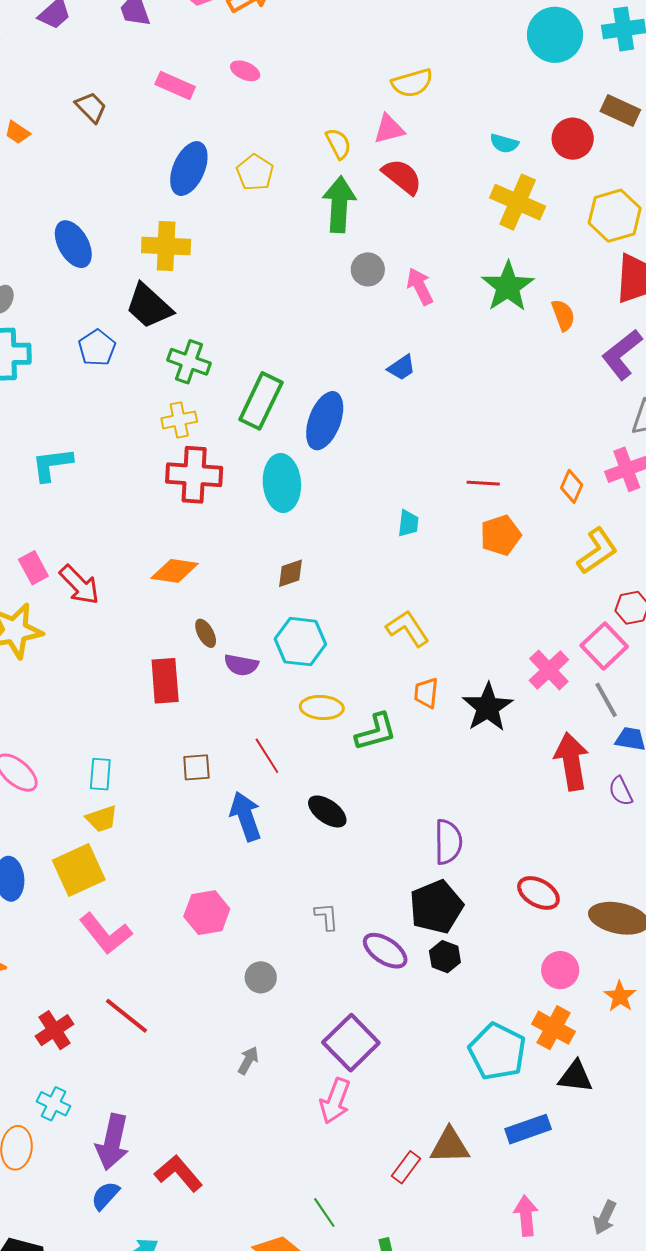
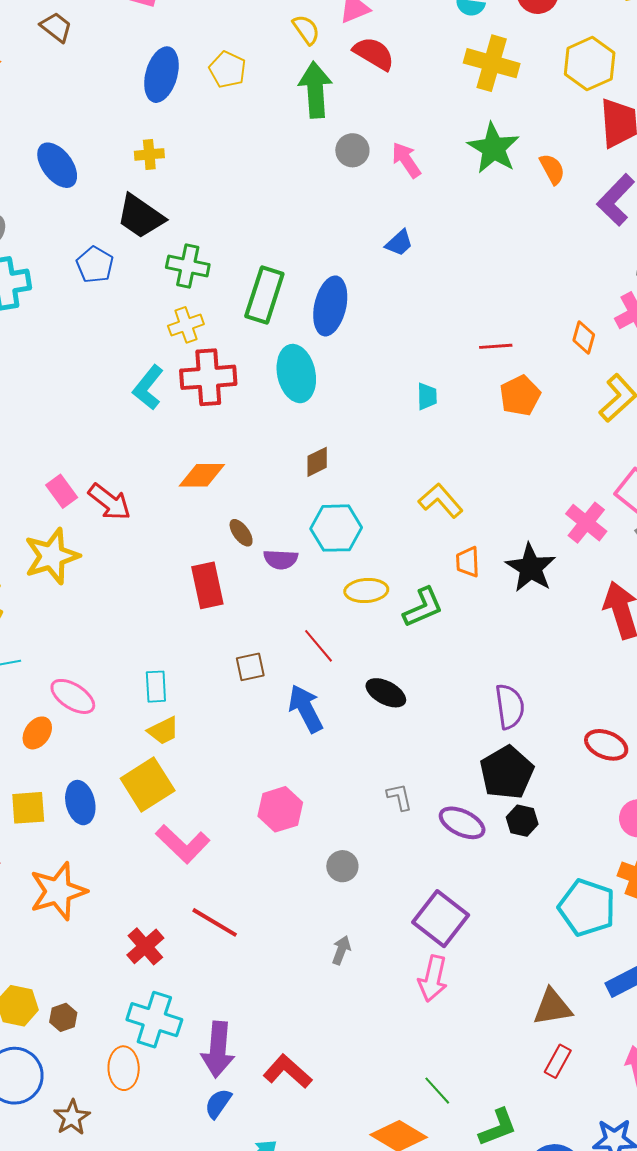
yellow cross: (166, 246) -> (149, 154), size x0.6
cyan L-shape: (52, 464) -> (148, 387), moved, turned -36
cyan cross: (53, 1104) -> (154, 1020), size x1.6
red rectangle: (406, 1167) -> (558, 1061), moved

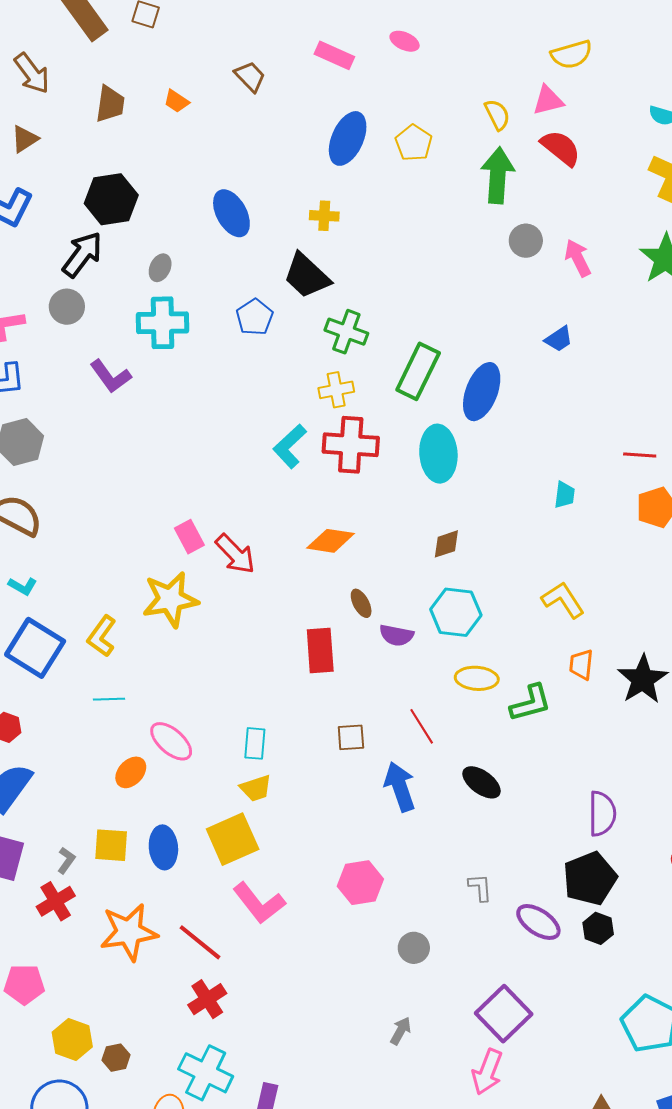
red line: (215, 922) -> (200, 942), moved

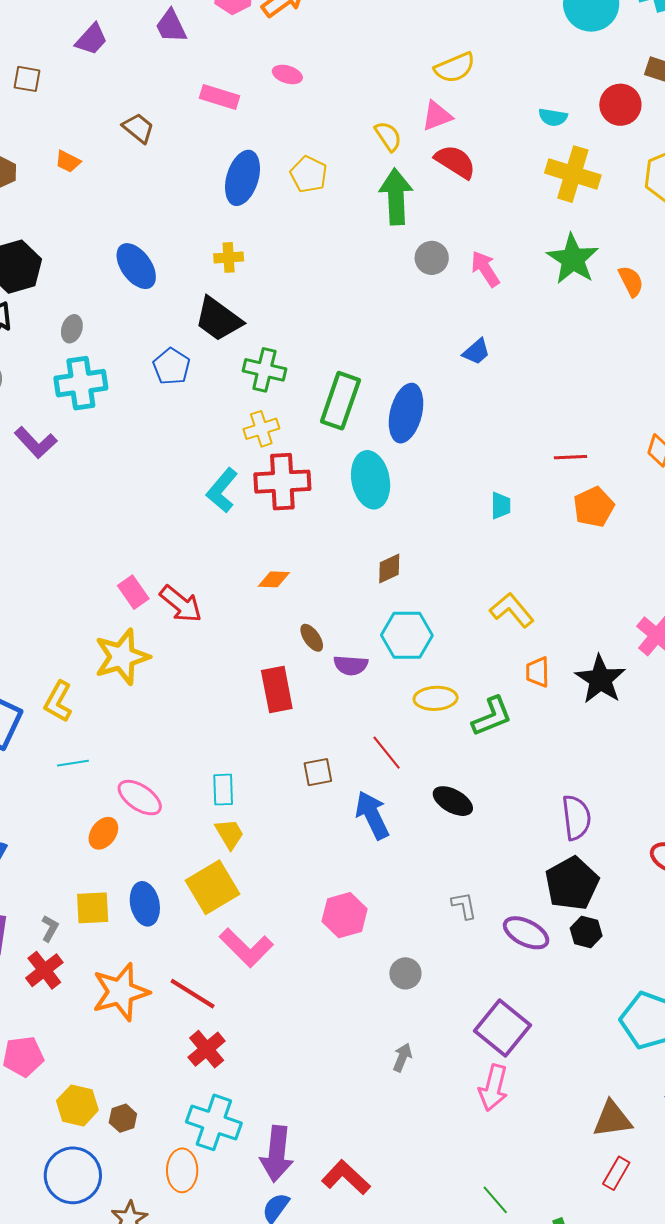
orange diamond: (330, 541) -> (274, 579), size x0.7
yellow trapezoid: (256, 788) -> (229, 834), turned -96

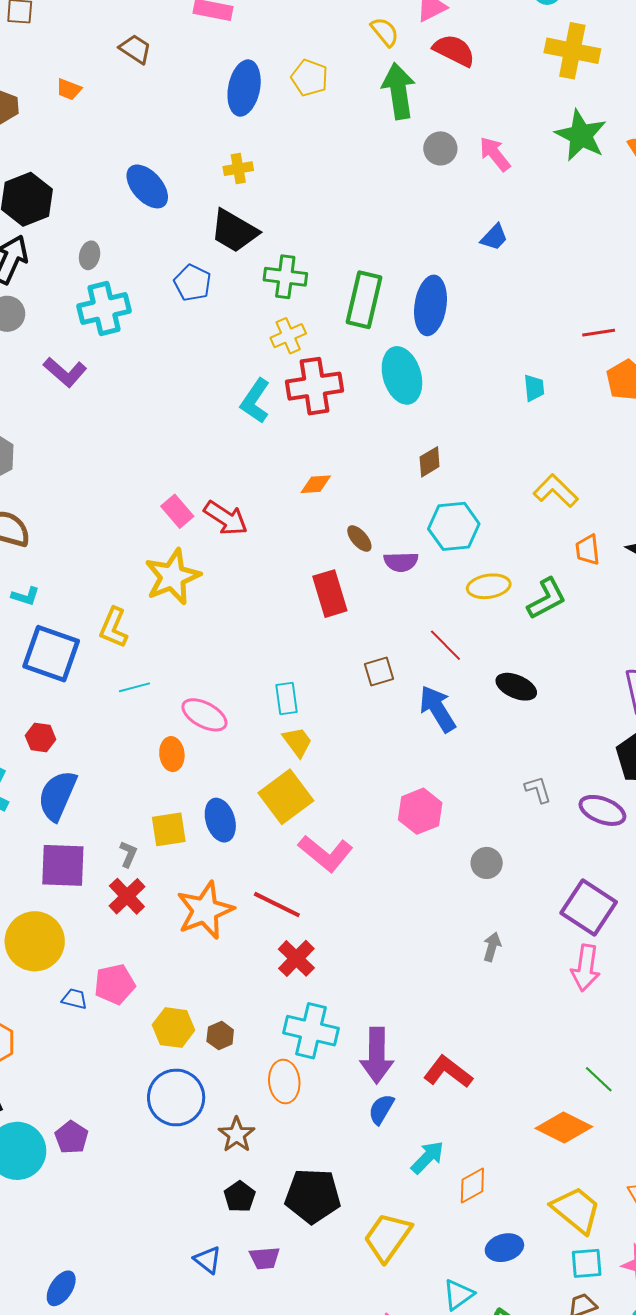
orange ellipse: (103, 833) -> (172, 754), turned -36

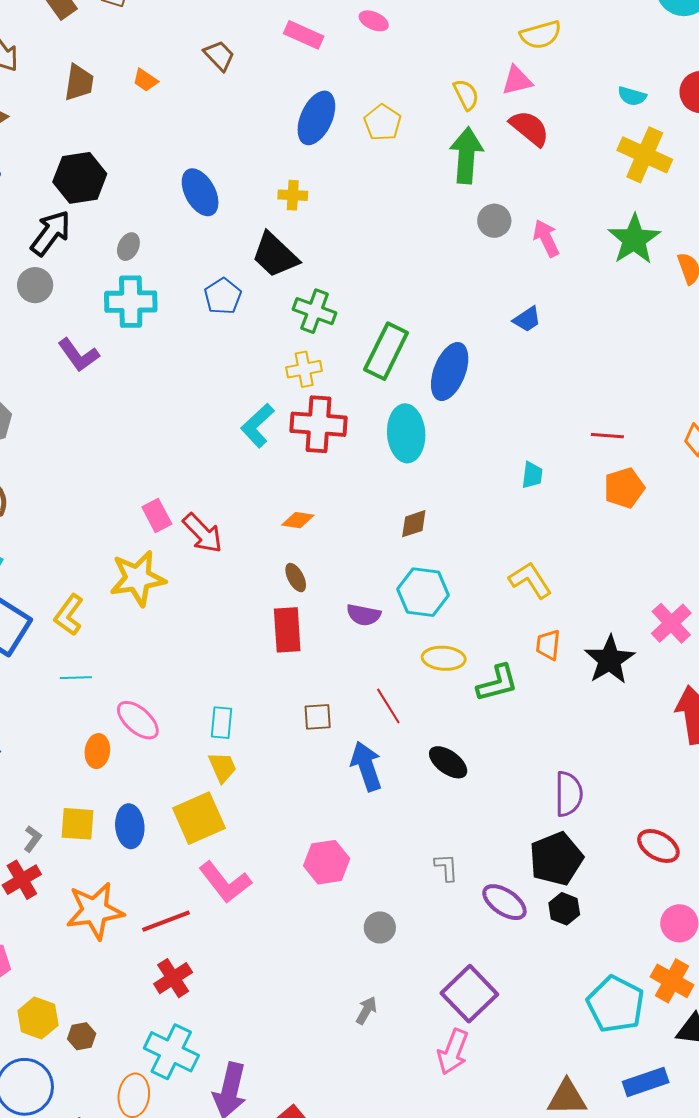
brown ellipse: (359, 539) -> (296, 578), moved
red line: (277, 905) -> (166, 921), turned -60

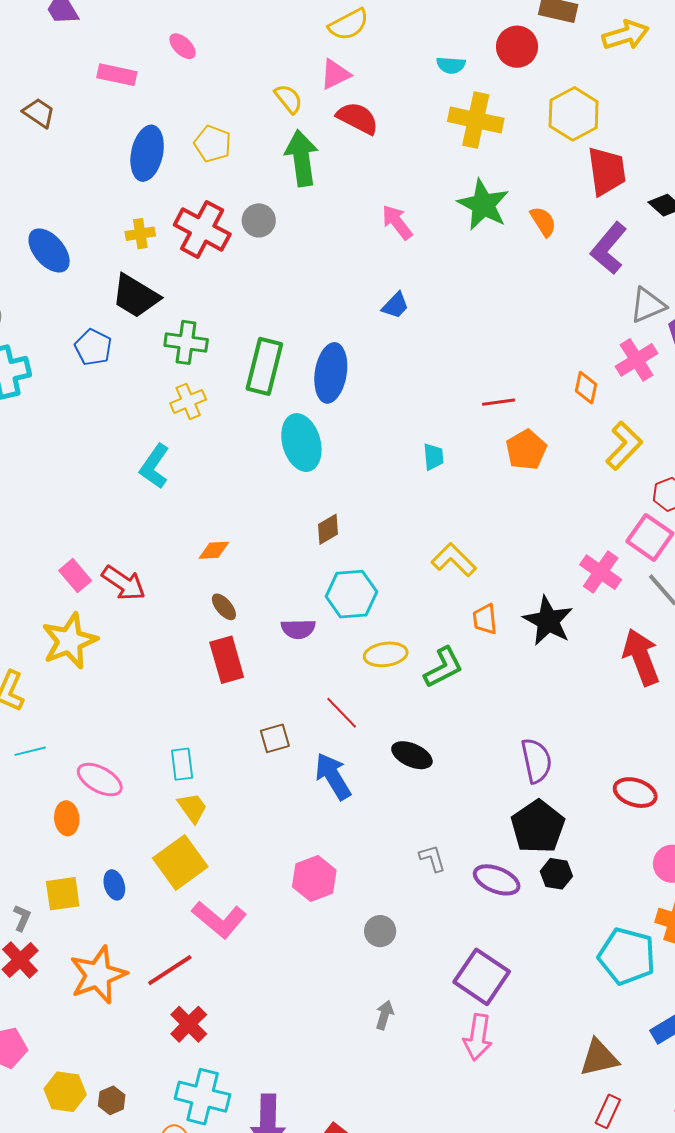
pink ellipse: (374, 21) -> (183, 46), turned 32
gray circle: (494, 221) -> (259, 220), moved
red cross: (318, 424) -> (202, 229), moved, turned 36
blue ellipse: (130, 826) -> (114, 885), size x0.7

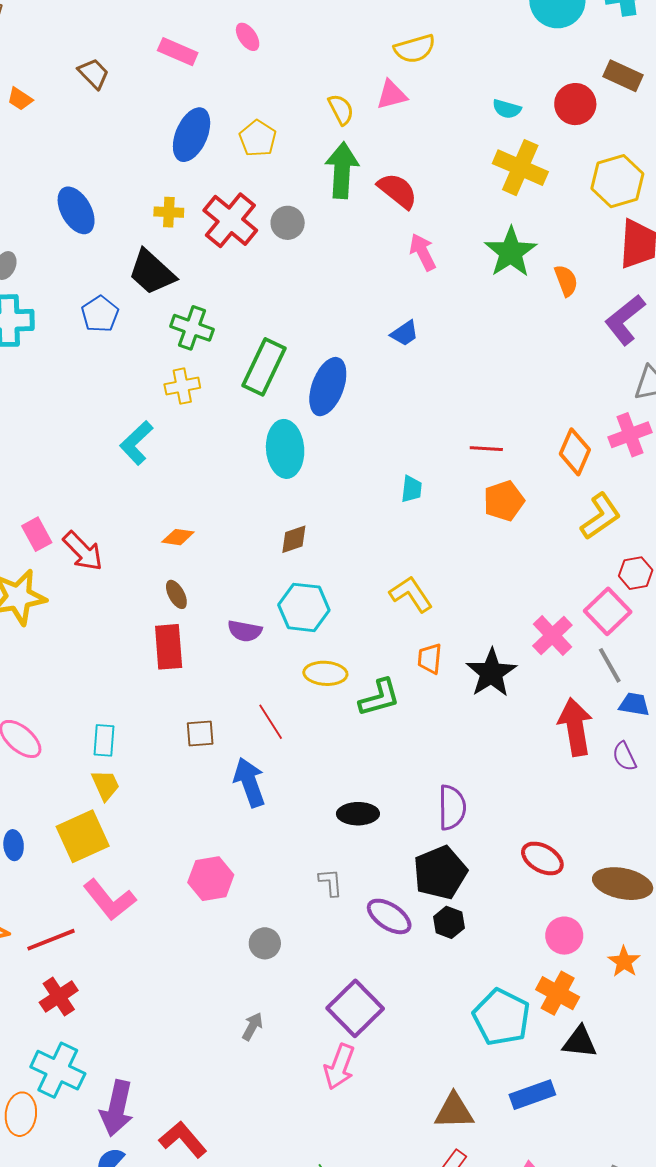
red semicircle: (358, 118) -> (398, 191), moved
orange diamond: (586, 388) -> (575, 452), size x1.4
black ellipse: (412, 755) -> (358, 814), moved, turned -36

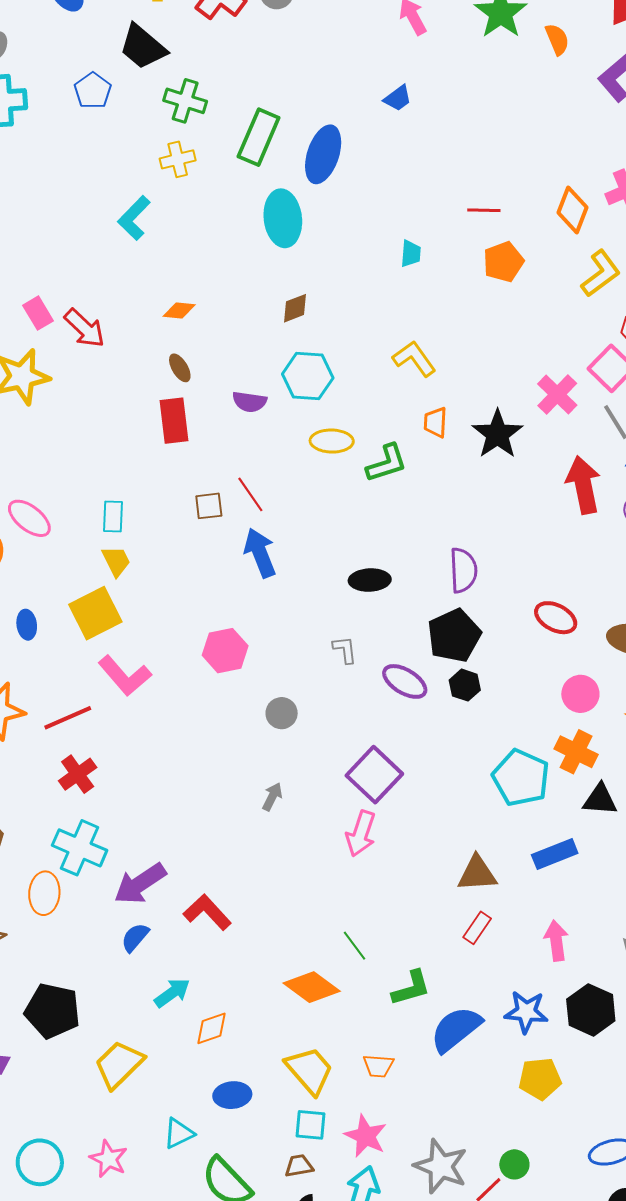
red line: (271, 722) -> (250, 494), moved
purple arrow: (117, 1108) -> (140, 884), turned 46

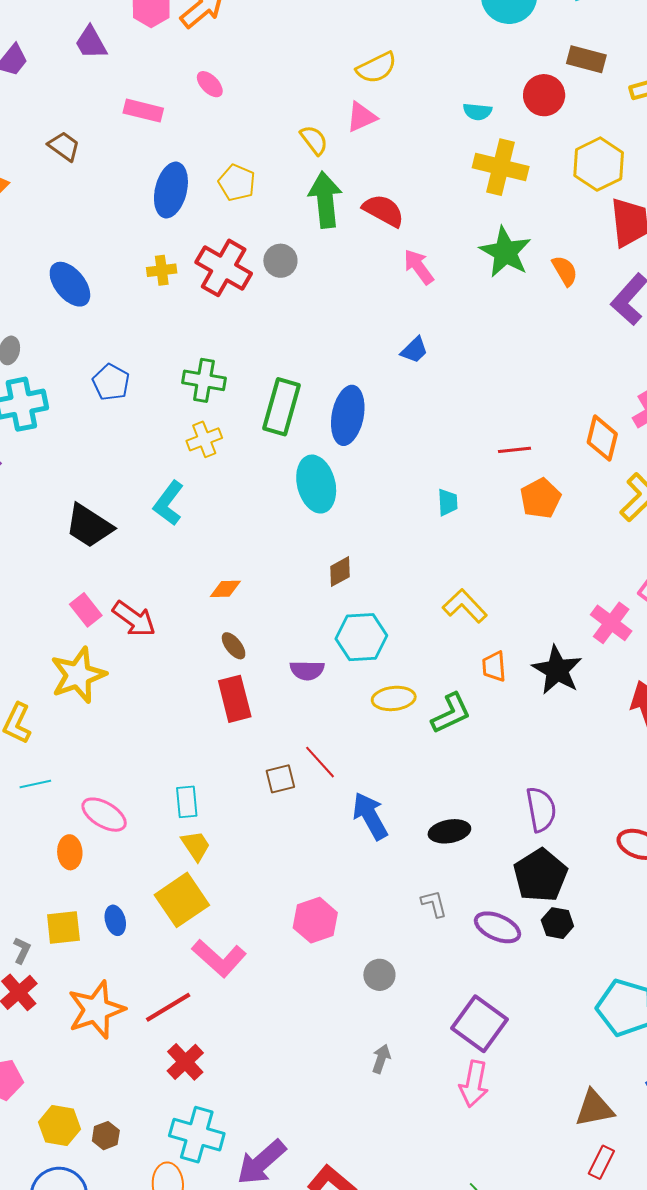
black trapezoid: (143, 47) -> (89, 526), moved
blue arrow: (260, 553) -> (370, 816), moved

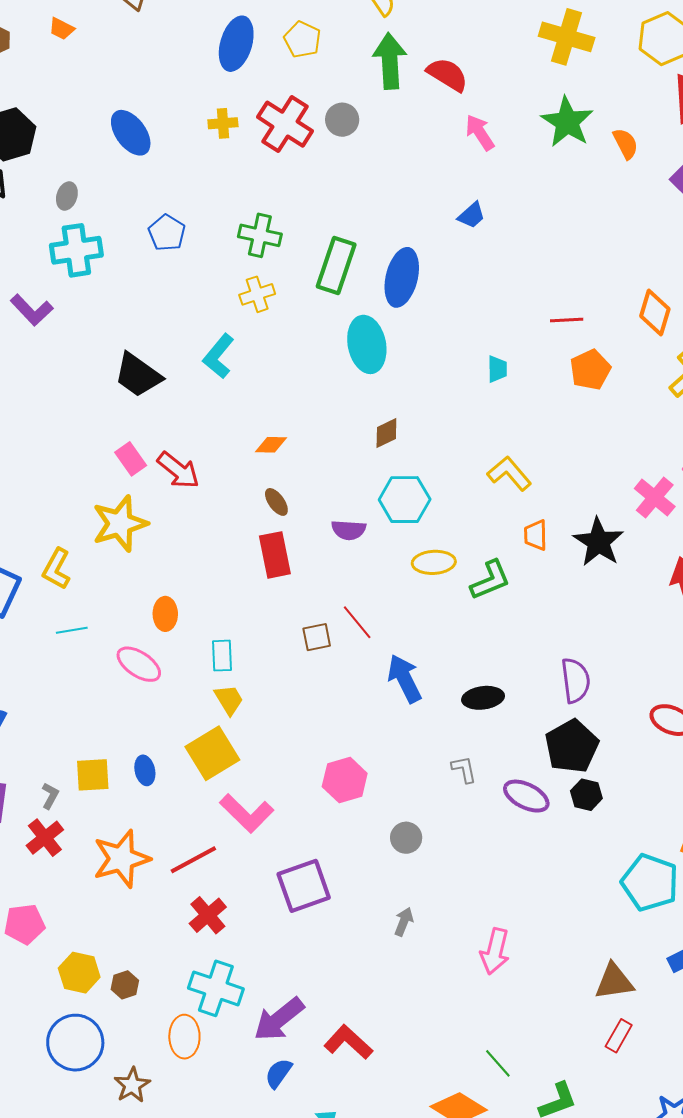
orange ellipse: (70, 852) -> (165, 614), moved
purple square: (480, 1024) -> (304, 886), moved, turned 32

